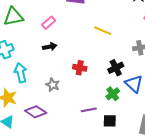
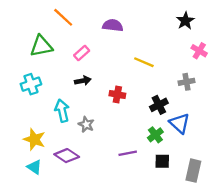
red cross: (80, 68) -> (117, 95), moved
cyan arrow: (21, 73) -> (62, 111), moved
black square: (110, 121) -> (162, 161), moved

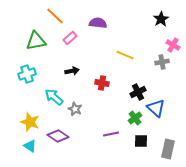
pink rectangle: (82, 53) -> (70, 38), moved
gray cross: (187, 82) -> (162, 62), moved
cyan arrow: (62, 111) -> (54, 97), turned -36

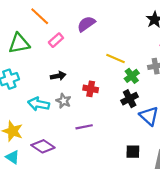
purple semicircle: (98, 23) -> (86, 24), turned -42
cyan arrow: (54, 97) -> (39, 104), turned -30
gray star: (75, 109) -> (64, 101), moved
green cross: (135, 118) -> (132, 76), moved
purple line: (111, 134) -> (84, 127), moved

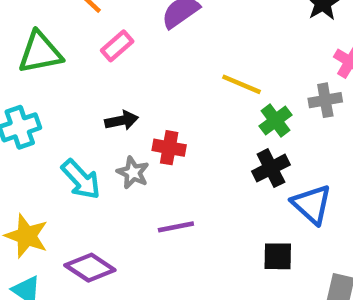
red cross: (91, 89) -> (169, 148), moved
cyan arrow: (39, 104) -> (81, 179), turned -144
black square: (133, 152) -> (278, 256), moved

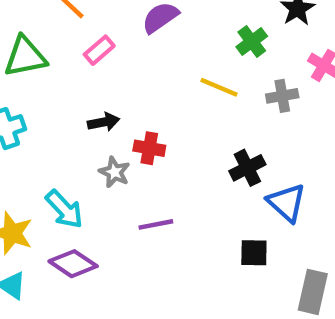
gray cross: (325, 100) -> (282, 96), moved
green cross: (275, 121) -> (252, 41), moved
cyan arrow: (81, 179) -> (64, 209), moved

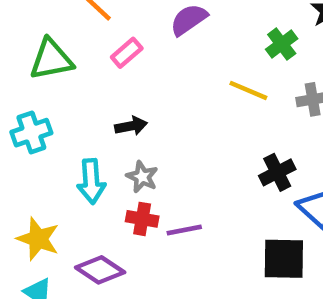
red cross: (149, 148) -> (142, 219), moved
cyan arrow: (64, 209) -> (91, 181), moved, turned 39
black square: (254, 253) -> (284, 259), size x1.5

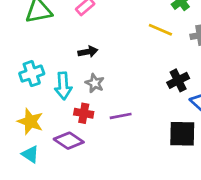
cyan cross: (31, 133) -> (32, 74), moved
red cross: (142, 219) -> (84, 113), moved

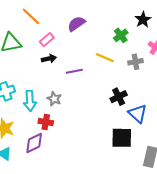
black arrow: (88, 52) -> (49, 59), moved
purple line: (121, 116) -> (74, 71), moved
purple diamond: (69, 141) -> (34, 143), turned -60

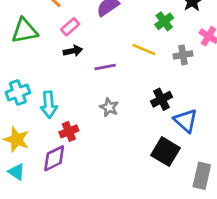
gray star: (54, 99) -> (109, 107), moved
red cross: (46, 122) -> (69, 131), turned -32
black square: (122, 138) -> (166, 152), turned 30

